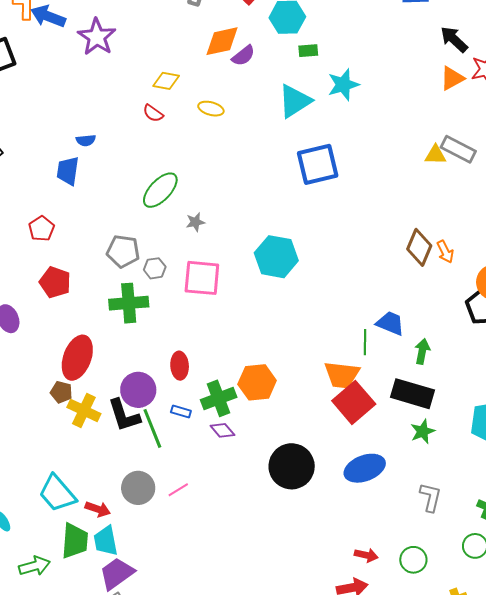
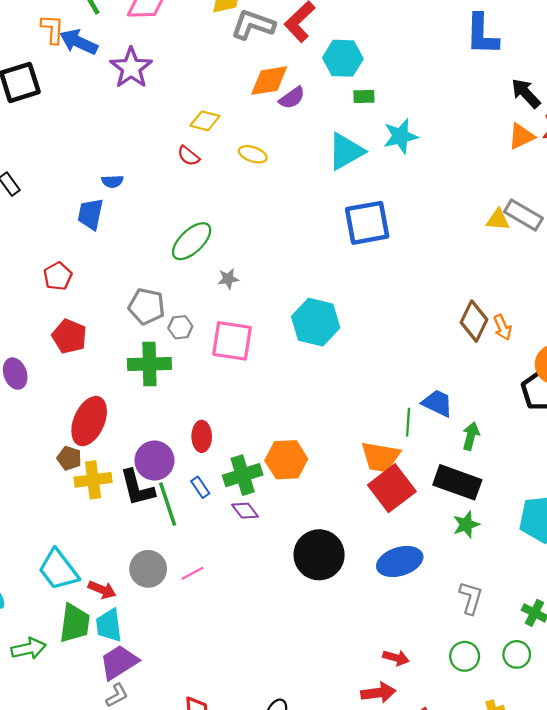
yellow cross: (84, 410) -> (93, 480), turned -36
blue rectangle: (181, 412) -> (200, 487), turned 36
green circle: (413, 560) -> (465, 656), moved

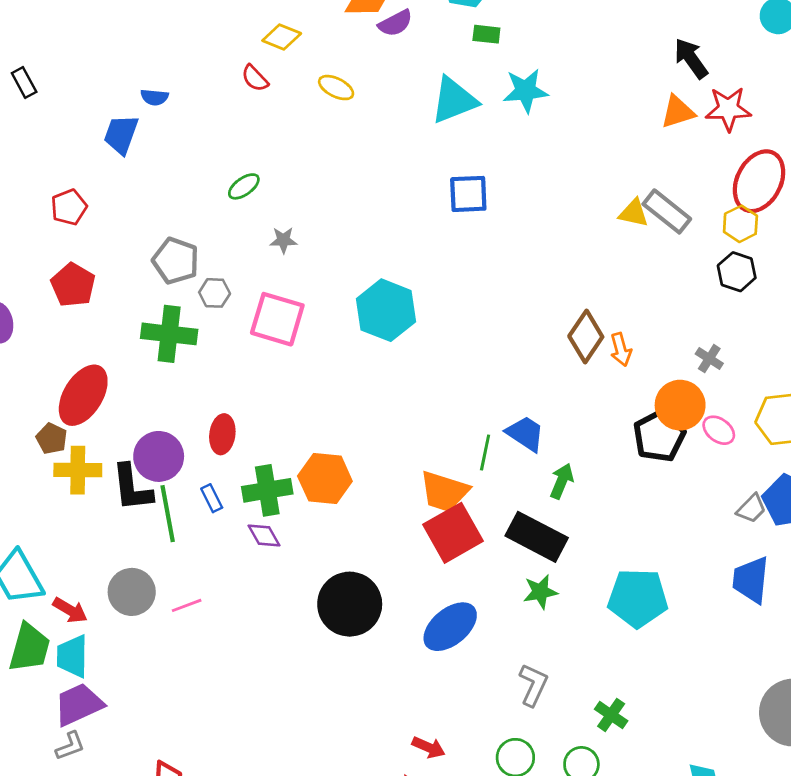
blue square: (367, 223) -> (468, 194), size x0.7
green ellipse: (192, 241) -> (244, 186), size x0.6
blue ellipse: (400, 561) -> (450, 627), turned -30

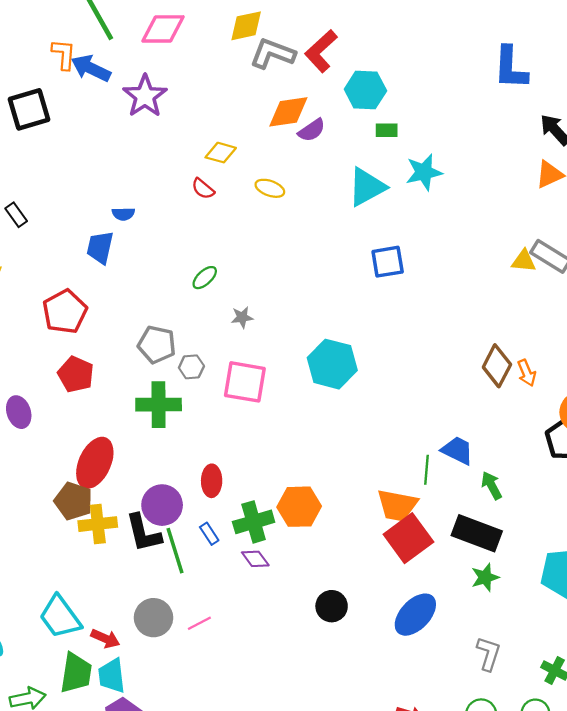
red pentagon: (69, 207) -> (65, 312), size x1.5
brown pentagon: (52, 439) -> (73, 501), size x1.5
green arrow: (562, 481) -> (492, 485), turned -44
black circle: (350, 604) -> (332, 606), size x0.6

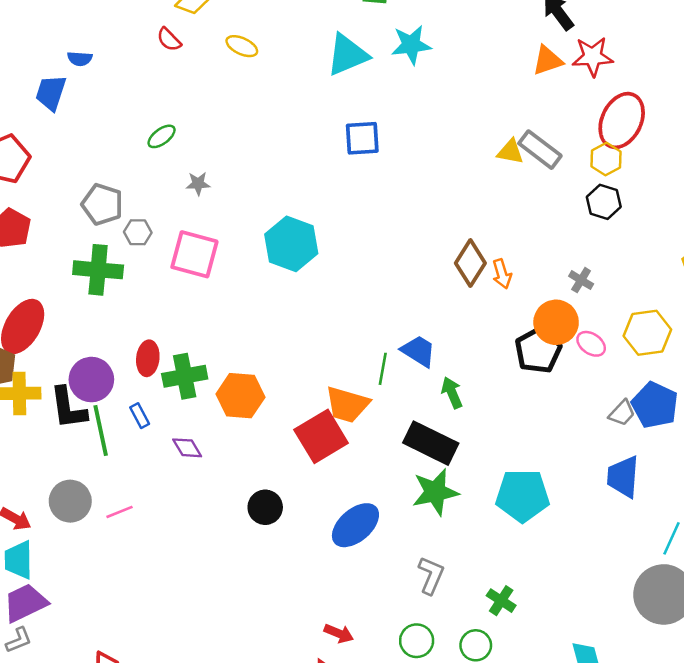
green cross: (254, 522) -> (185, 376), moved
red square: (408, 538) -> (321, 436), moved
green star: (485, 577) -> (435, 492), size x1.5

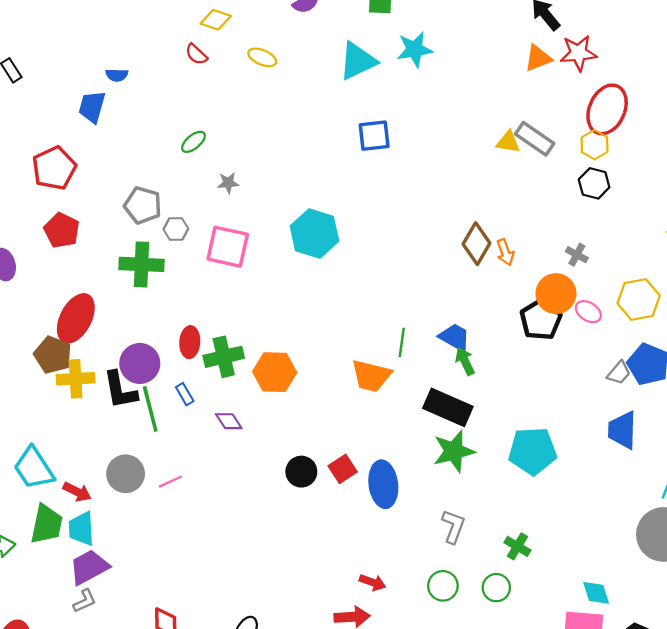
blue trapezoid: (418, 351) -> (455, 337), moved
red square: (321, 436) -> (343, 469), moved, size x0.6
blue ellipse: (355, 525) -> (383, 484), turned -54

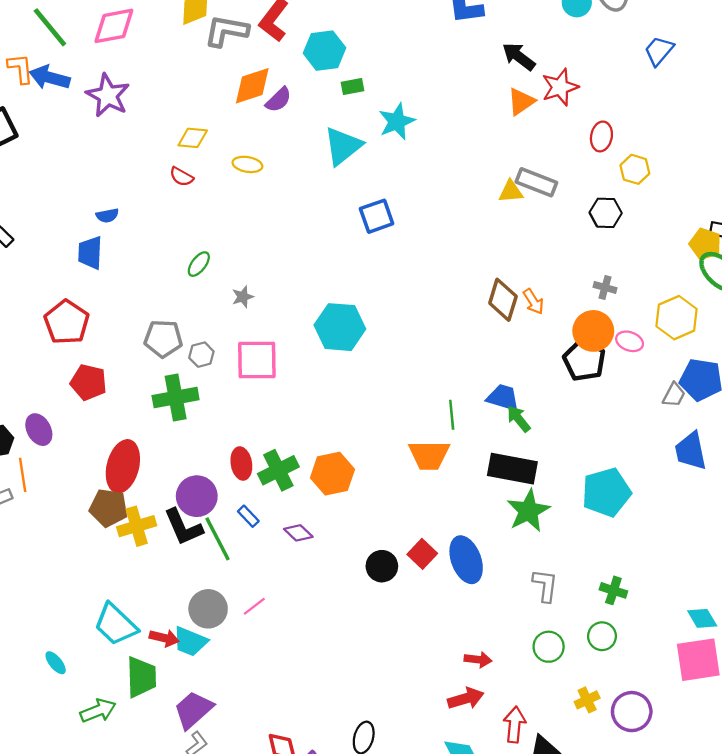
red ellipse: (607, 109) -> (601, 136), size x0.6
yellow hexagon: (594, 145) -> (635, 169), moved
cyan trapezoid: (81, 529) -> (190, 641), moved, turned -51

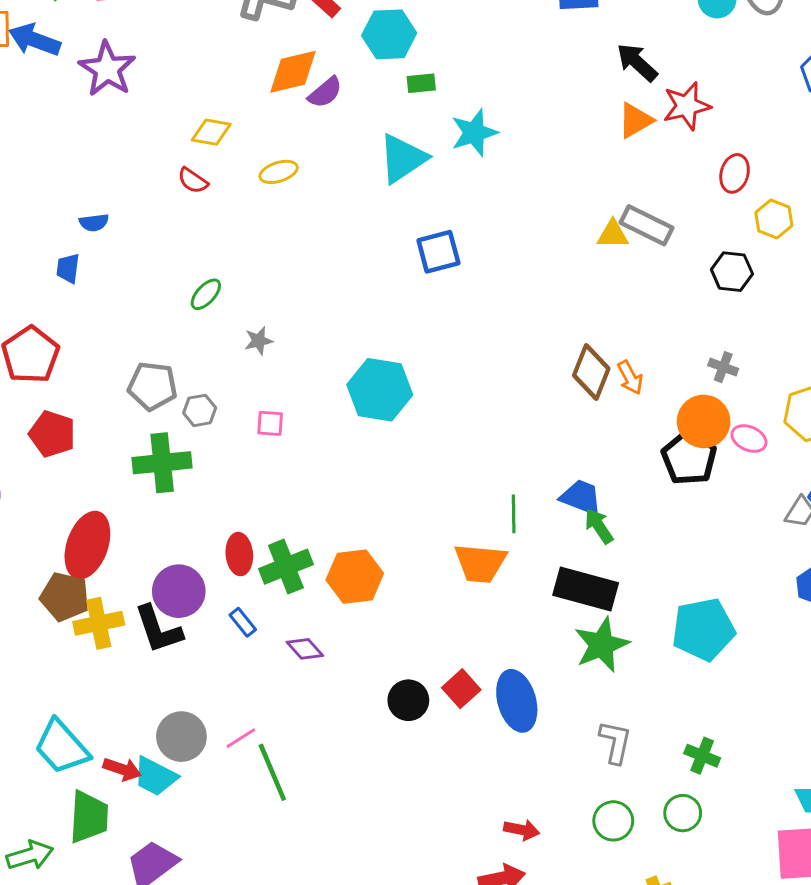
yellow ellipse: (247, 164) -> (279, 172), turned -32
blue trapezoid: (90, 253) -> (68, 268), size x0.7
pink square: (257, 360) -> (270, 423), size x0.5
green line: (218, 539) -> (272, 772), moved

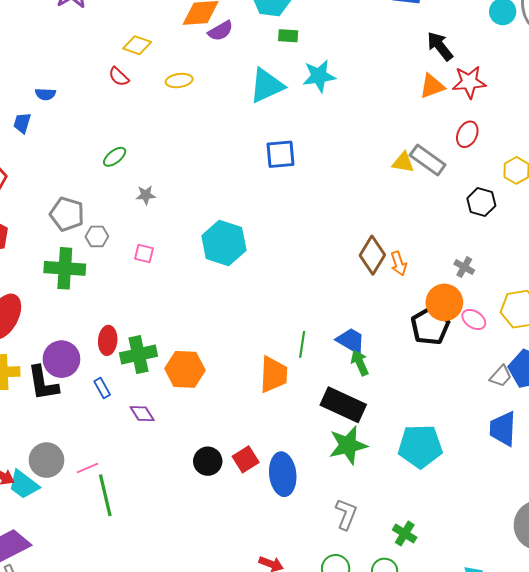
red ellipse: (735, 173) -> (467, 134), moved
orange trapezoid: (480, 563) -> (273, 375), turned -102

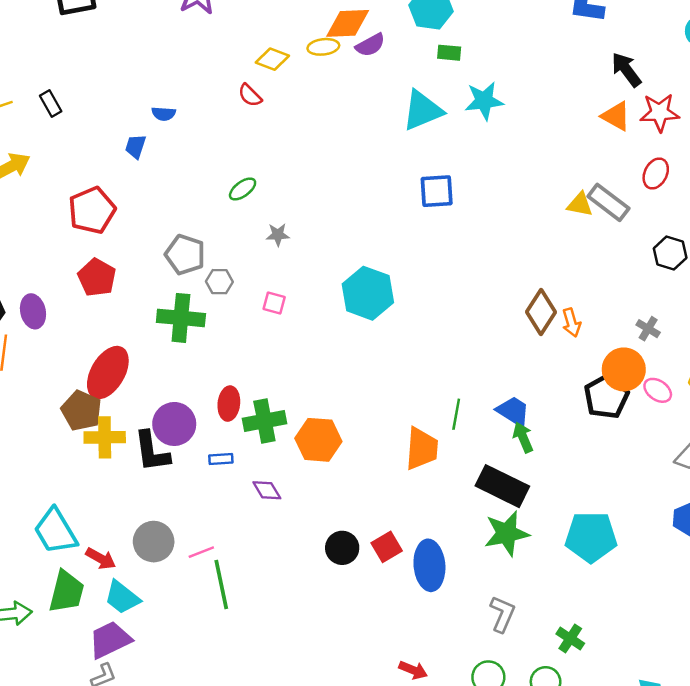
yellow ellipse: (179, 81) -> (323, 47), moved
orange triangle: (432, 86) -> (616, 116), turned 48
blue rectangle: (102, 388) -> (221, 459), turned -66
cyan trapezoid: (24, 485) -> (122, 597), moved

